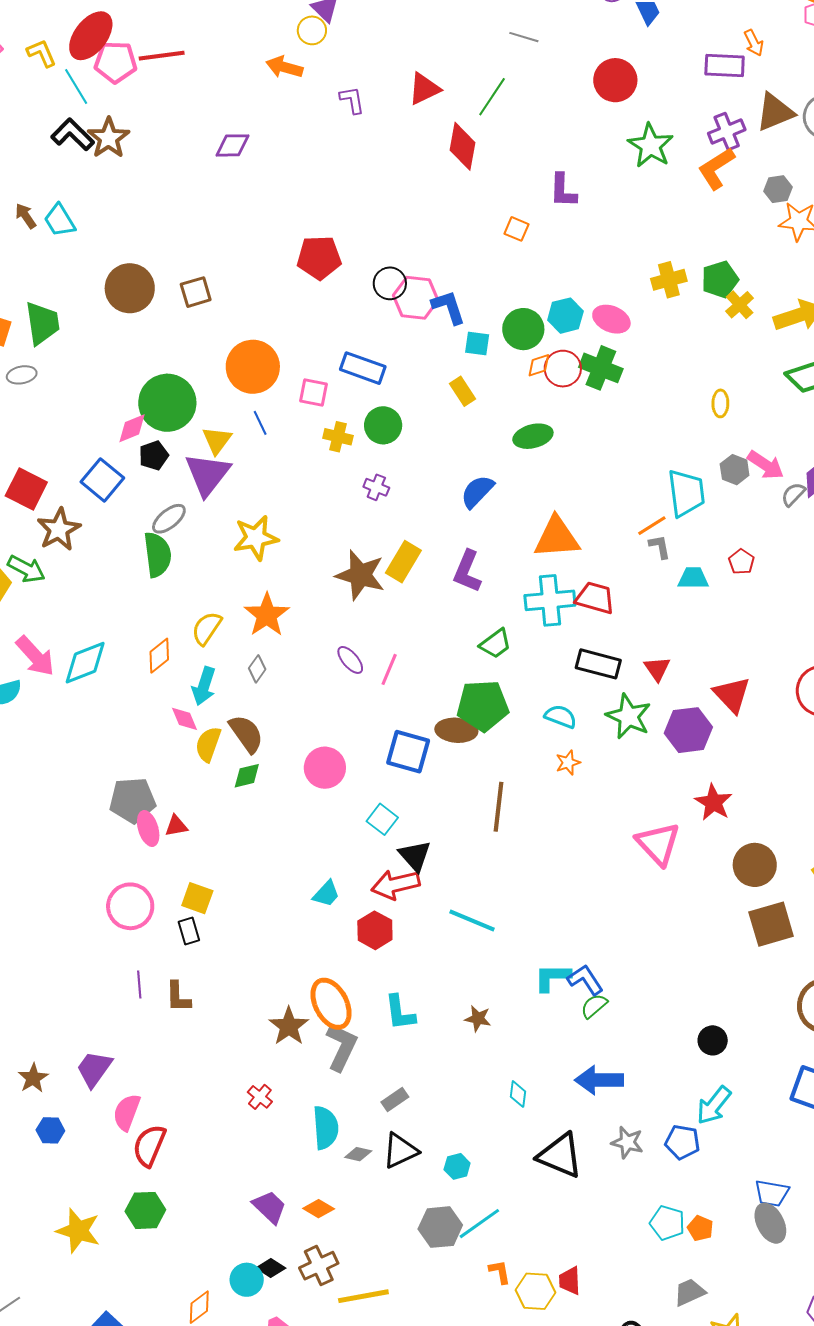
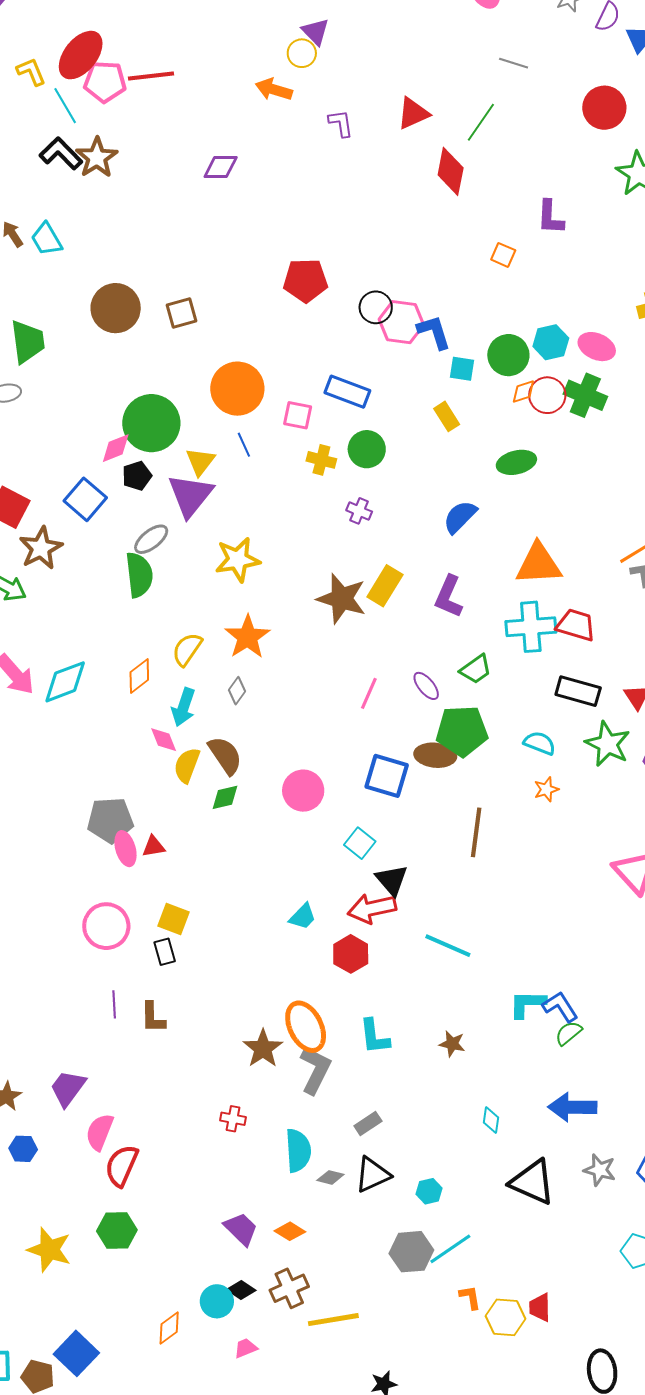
purple ellipse: (350, 660) -> (426, 686), moved
red cross: (260, 1097) -> (233, 1119), turned -30

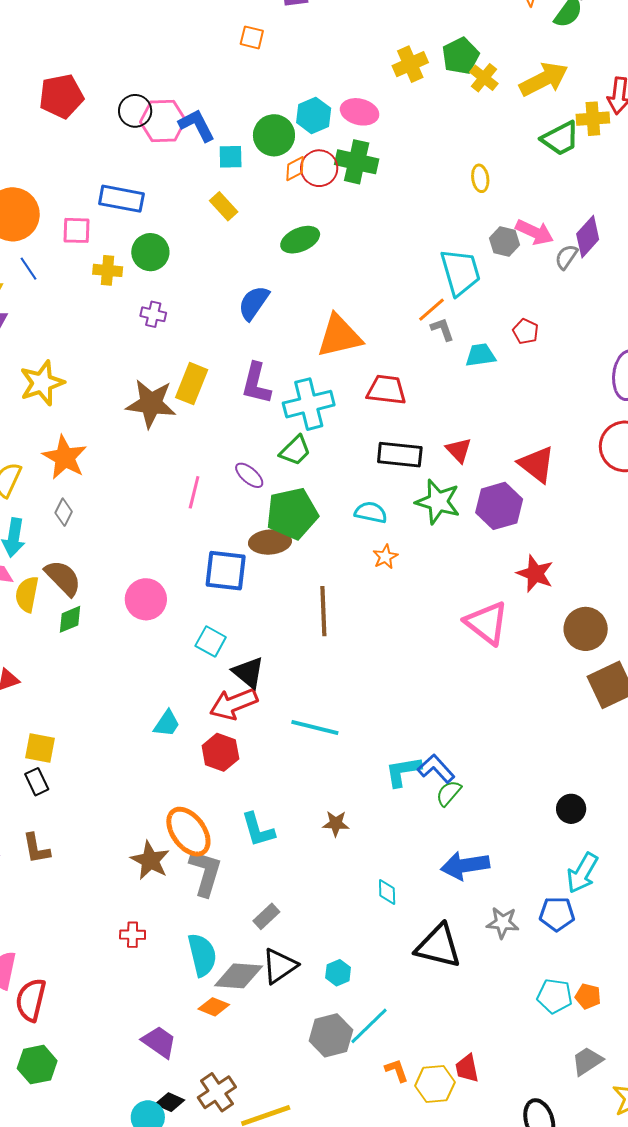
cyan cross: (531, 627) -> (309, 404), moved
gray diamond: (330, 1177) -> (239, 976), size x1.8
orange diamond: (290, 1231) -> (214, 1007), moved

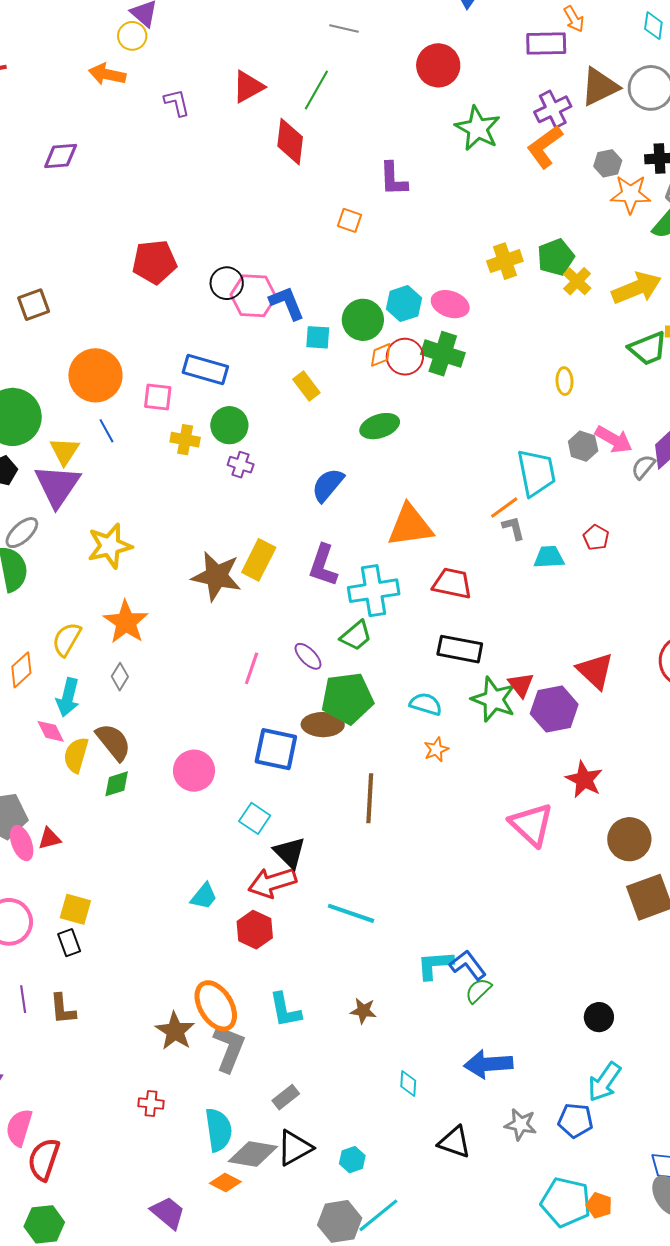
purple cross: (153, 314) -> (241, 465), moved
red triangle: (459, 450) -> (521, 685), moved
black triangle: (438, 946) -> (454, 1142), size x0.7
cyan pentagon: (555, 996) -> (566, 1202), size x1.4

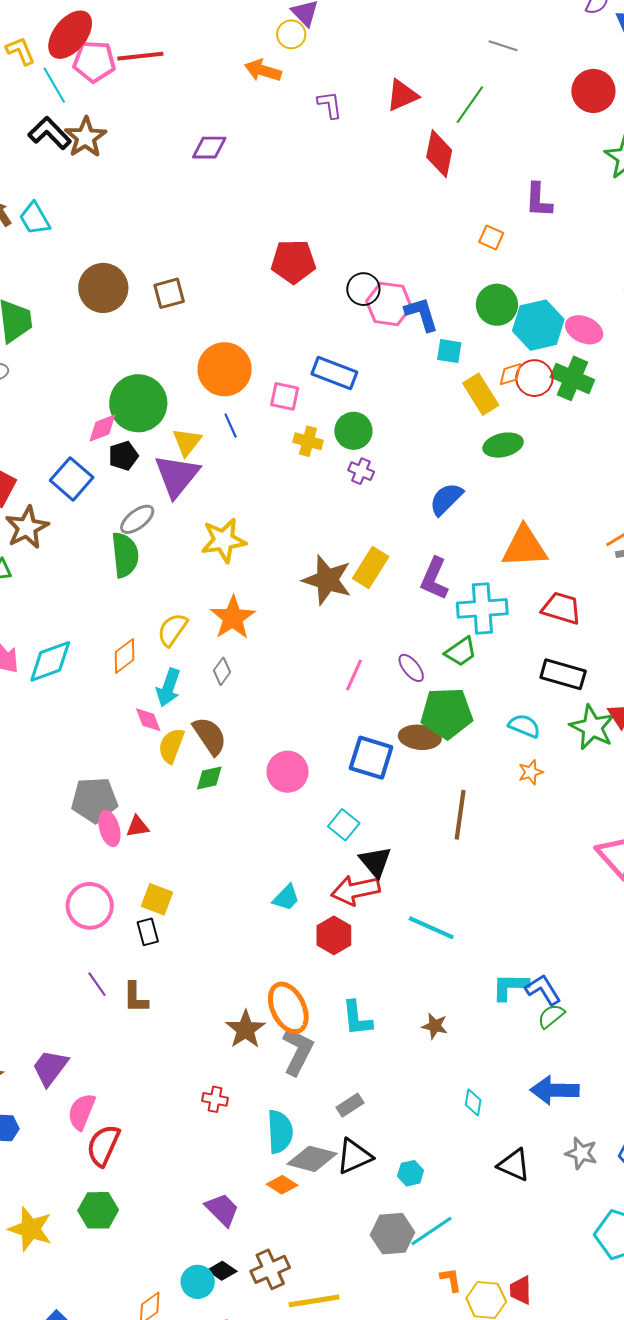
cyan hexagon: (404, 304) -> (538, 325), size x1.4
green circle: (363, 320) -> (497, 305), moved
yellow rectangle: (306, 386) -> (481, 394), moved, size x1.4
purple line: (23, 999) -> (97, 984), turned -32

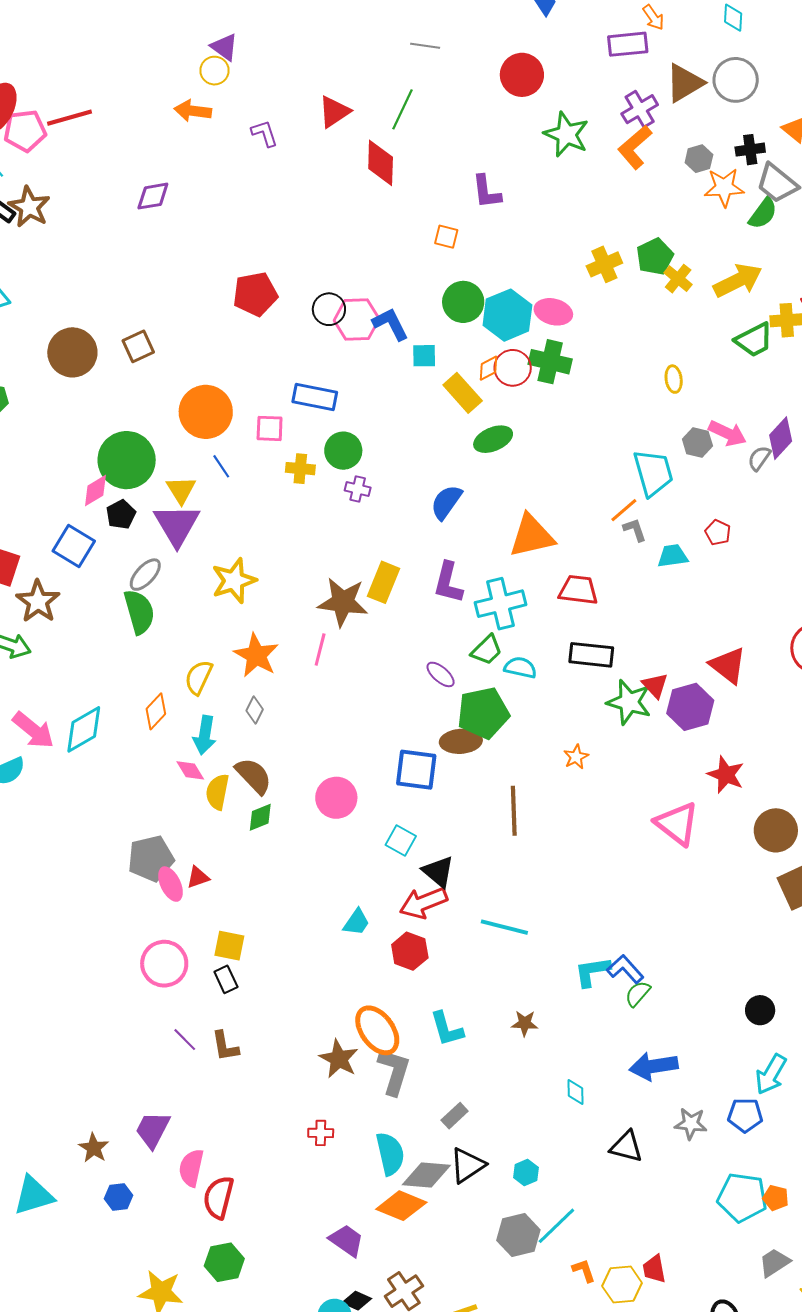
pink line: (354, 675) -> (320, 650), moved
cyan semicircle: (524, 726) -> (520, 668), moved
orange diamond: (282, 1185) -> (401, 1206), size x1.6

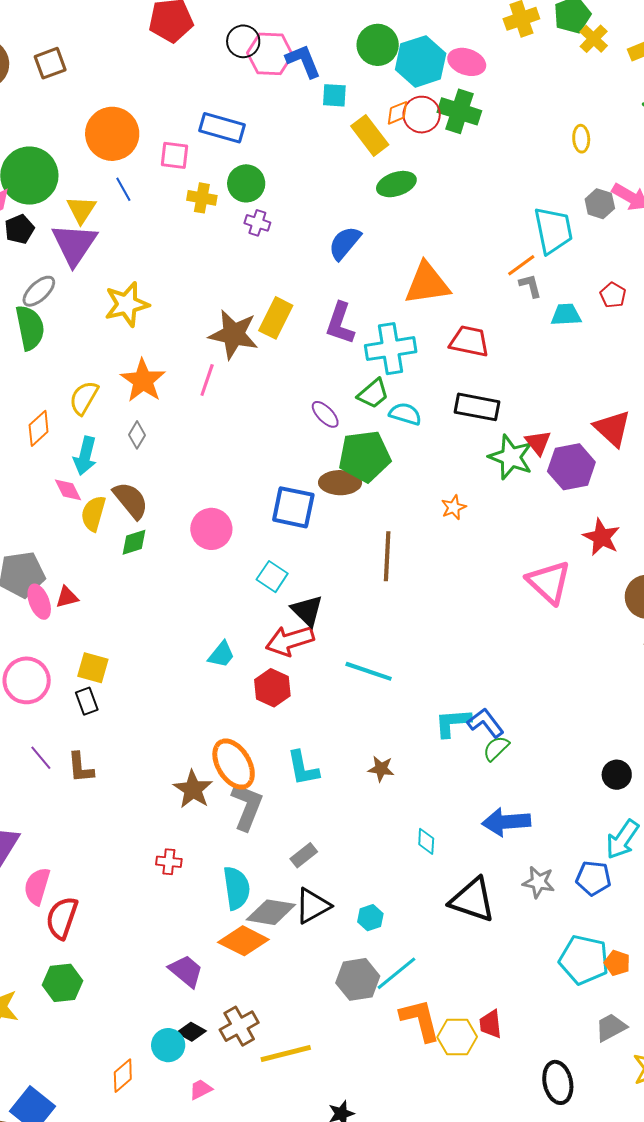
black triangle: (626, 1147) -> (473, 900), size x1.4
orange L-shape: (584, 1271) -> (420, 1020), size x1.8

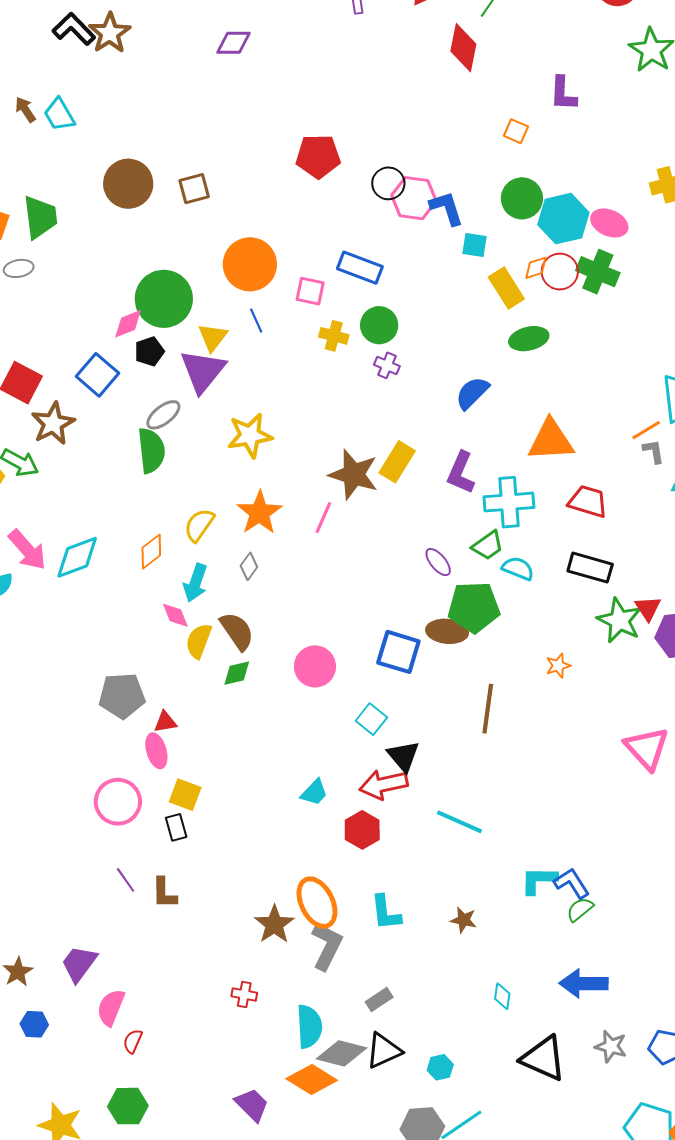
pink ellipse: (39, 602) -> (156, 751), moved
red semicircle: (62, 918) -> (133, 1041), size x0.6

